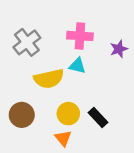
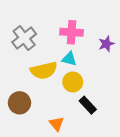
yellow circle: (68, 114) -> (73, 82), moved

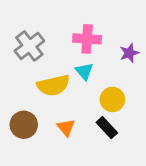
cyan triangle: (69, 59) -> (84, 71), turned 35
yellow circle: (73, 82) -> (112, 99), moved
orange triangle: (57, 124) -> (66, 128), moved

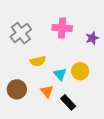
cyan triangle: (84, 71) -> (60, 74), moved
yellow semicircle: (53, 85) -> (38, 61), size x0.7
black rectangle: (107, 128) -> (68, 102), moved

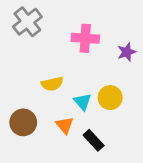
gray cross: (21, 33) -> (27, 22), moved

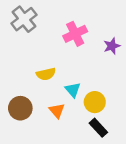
pink cross: (85, 38) -> (75, 34), turned -30
yellow circle: (110, 98) -> (95, 102), moved
black rectangle: (94, 140) -> (98, 128), moved

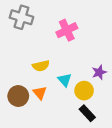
gray cross: (24, 19) -> (21, 17), turned -35
purple star: (112, 46) -> (99, 72), moved
orange triangle: (57, 111) -> (40, 93), moved

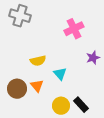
pink cross: (67, 30) -> (74, 29), moved
purple star: (99, 72) -> (93, 58), moved
yellow circle: (84, 91) -> (61, 106), moved

